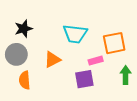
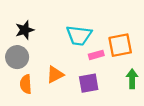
orange triangle: (52, 60) -> (55, 74), moved
pink rectangle: (96, 61) -> (96, 55), moved

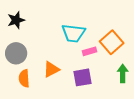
black star: (25, 30) -> (16, 20), moved
orange square: (120, 45) -> (112, 42), turned -30

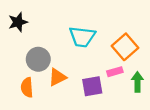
pink rectangle: (89, 51) -> (115, 72), moved
gray circle: (16, 53) -> (38, 59), moved

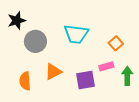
orange square: (125, 47) -> (116, 43), size x0.6
gray circle: (38, 59) -> (35, 41), moved

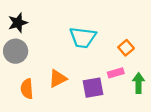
gray circle: (35, 41) -> (16, 51), moved

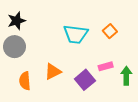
orange square: (126, 48) -> (110, 31), moved
purple square: (93, 88) -> (85, 80), turned -30

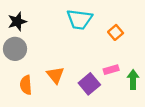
cyan trapezoid: (76, 34) -> (79, 19), moved
orange triangle: (53, 71) -> (55, 75), turned -42

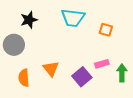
black star: (17, 22) -> (29, 20), moved
orange square: (116, 32) -> (106, 30), turned -32

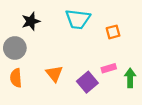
orange square: (106, 30) -> (113, 32), turned -32
orange semicircle: (24, 78) -> (16, 78), moved

